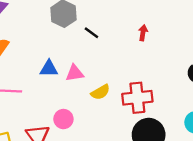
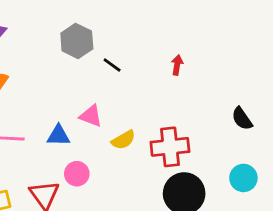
blue triangle: (49, 69) -> (58, 136), moved
pink triangle: (75, 73) -> (91, 116), turned 30

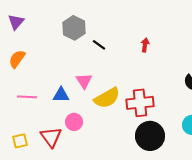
pink triangle: (91, 116) -> (84, 81), turned 36
yellow semicircle: (123, 140) -> (107, 98), size x1.5

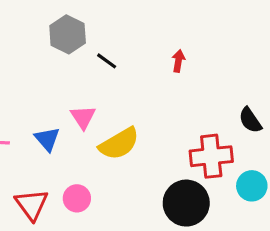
blue triangle: (61, 95) -> (47, 139), turned 48
red cross: (140, 103) -> (211, 156), moved
pink circle: (74, 122) -> (77, 198), moved

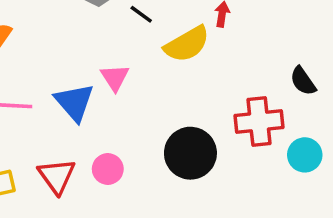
blue triangle: (47, 139) -> (74, 102), size x1.4
yellow semicircle: (119, 144) -> (187, 44), moved
black circle: (186, 203) -> (190, 153), moved

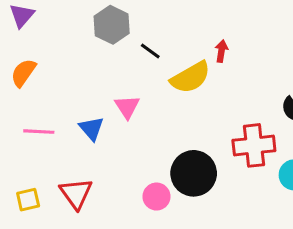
blue triangle: (74, 102) -> (91, 128), size x0.7
pink circle: (108, 169) -> (156, 197), moved

